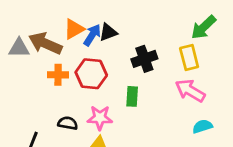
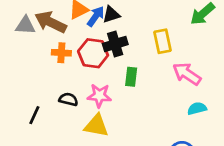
yellow rectangle: (189, 57) -> (163, 41), moved
black cross: (144, 59) -> (115, 44), moved

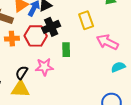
black semicircle: (68, 99) -> (22, 73), turned -64
yellow triangle: (96, 126) -> (20, 89), moved

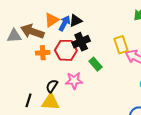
yellow rectangle: (86, 20) -> (121, 45), moved
green rectangle: (66, 50) -> (95, 64), turned -40

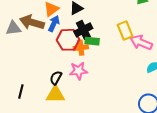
blue arrow: (65, 23) -> (54, 24), moved
orange cross: (43, 53) -> (81, 48), moved
green rectangle: (95, 64) -> (92, 41), moved, turned -40
black line: (28, 100) -> (21, 92), moved

